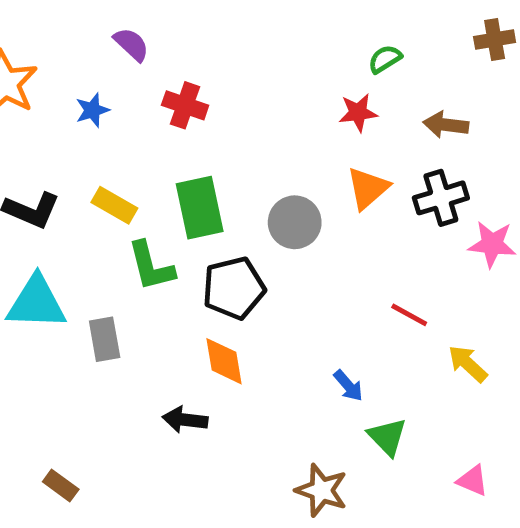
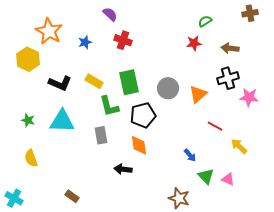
purple semicircle: (131, 44) -> (110, 14), moved
orange triangle: (368, 188) -> (198, 94), moved
gray rectangle: (105, 339) -> (101, 135), moved
pink triangle: (473, 481) -> (228, 179), moved

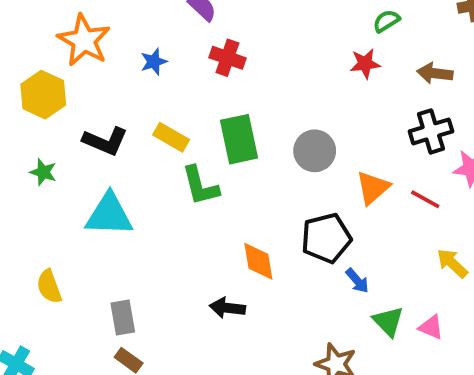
orange triangle: (198, 94) -> (373, 188), moved
black pentagon: (143, 115) -> (326, 238), moved
green star: (28, 120) -> (43, 172), moved
red line: (215, 126) -> (425, 199), moved
gray rectangle: (101, 135) -> (123, 318), moved

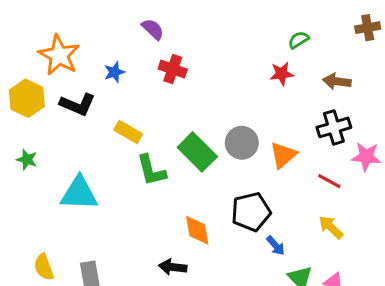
green rectangle: (239, 139) -> (197, 152), moved, turned -33
black L-shape: (105, 141) -> (78, 104), moved
orange triangle: (373, 188) -> (283, 155), moved
yellow arrow: (452, 263) -> (331, 227), moved
yellow semicircle: (49, 287) -> (44, 267), moved

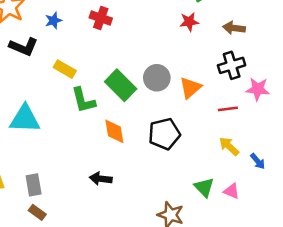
red line: (329, 181) -> (228, 109), turned -36
orange diamond: (197, 230) -> (114, 131), moved
blue arrow: (276, 246) -> (258, 161), moved

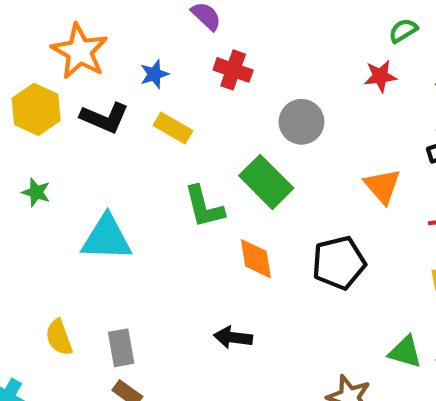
yellow rectangle: (65, 69) -> (173, 128), moved
gray circle: (157, 78) -> (301, 122), moved
orange triangle: (190, 88) -> (382, 186), turned -30
green triangle: (204, 187) -> (405, 352), turned -30

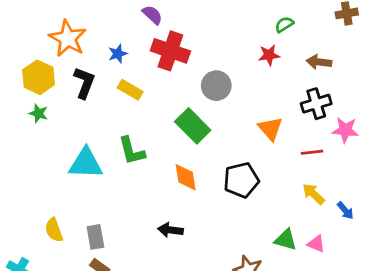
red cross: (233, 70) -> (170, 51), size x1.5
black L-shape: (105, 118) -> (84, 83), turned -92
green star: (36, 192) -> (39, 113), moved
green L-shape: (204, 207) -> (132, 151), moved

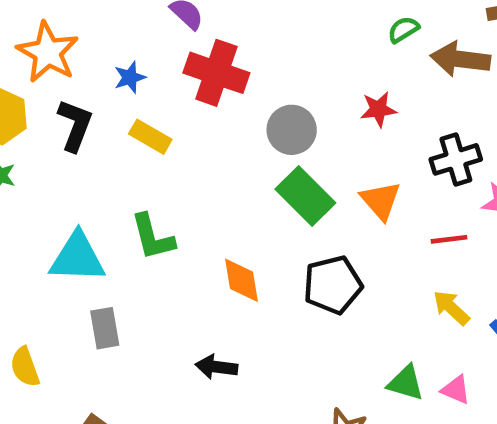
red star: (269, 55) -> (378, 109), moved
brown arrow: (319, 62) -> (460, 59), moved, size x1.4
green rectangle: (193, 126) -> (305, 196), moved
gray rectangle: (95, 237) -> (105, 328), moved

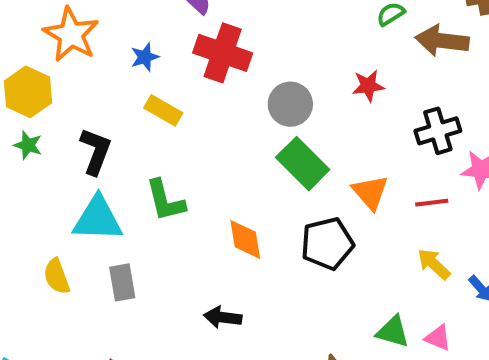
black L-shape: (75, 125) -> (96, 151), moved
orange triangle: (381, 201) -> (370, 192), moved
yellow semicircle: (25, 367) -> (57, 276), moved

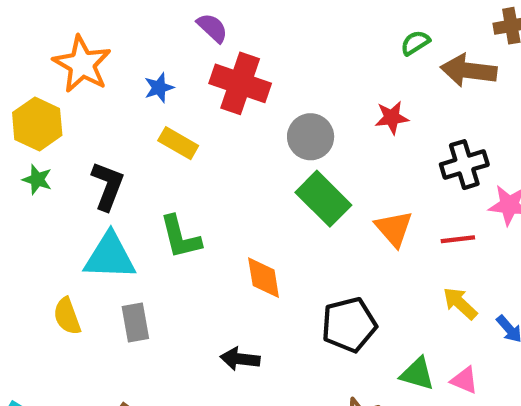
black pentagon: (327, 244) -> (349, 325), moved

